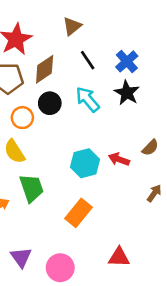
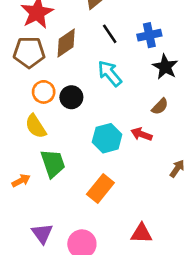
blue cross: (127, 61) -> (149, 35), turned 30
black star: (127, 93) -> (165, 67), moved
black circle: (50, 103) -> (71, 97), moved
brown semicircle: (150, 148) -> (160, 106), moved

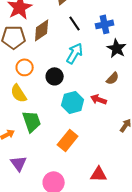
cyan arrow: (110, 73) -> (75, 53), turned 70
black circle: (71, 97) -> (55, 76), moved
purple triangle: (42, 233) -> (19, 163), moved

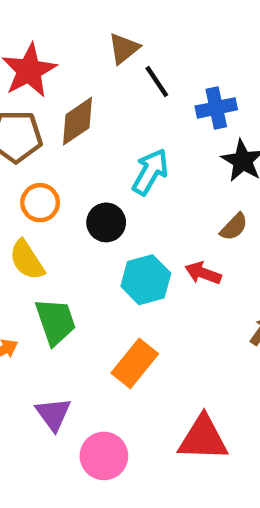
black line: (75, 23) -> (157, 82), moved
purple triangle: (19, 163) -> (53, 414), moved
red triangle: (99, 174) -> (203, 438), size x1.4

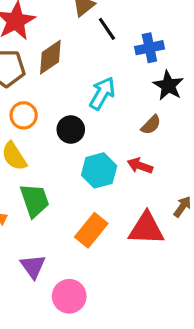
brown semicircle: (234, 227) -> (151, 125), moved
red triangle: (203, 438) -> (146, 229), moved

